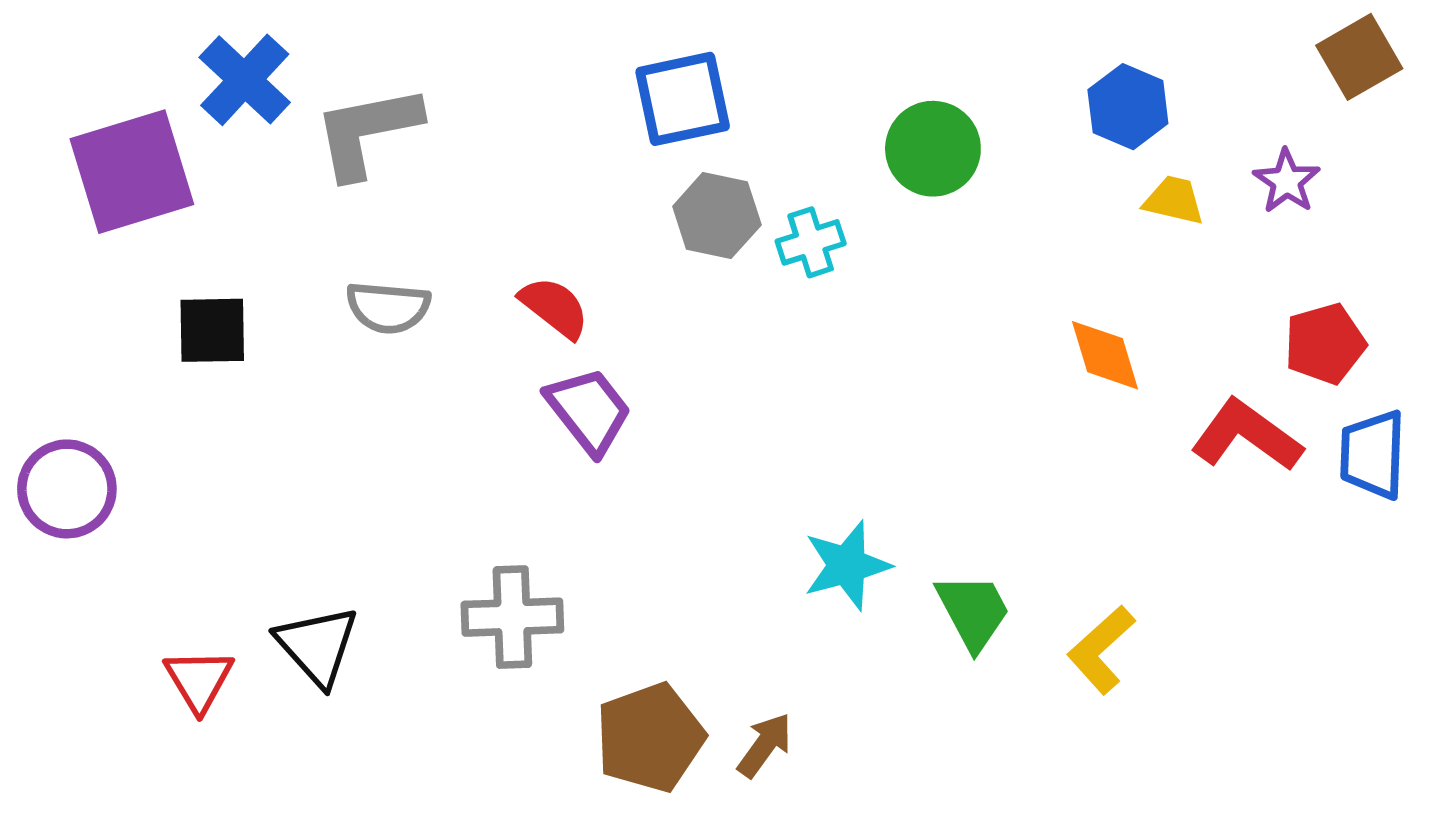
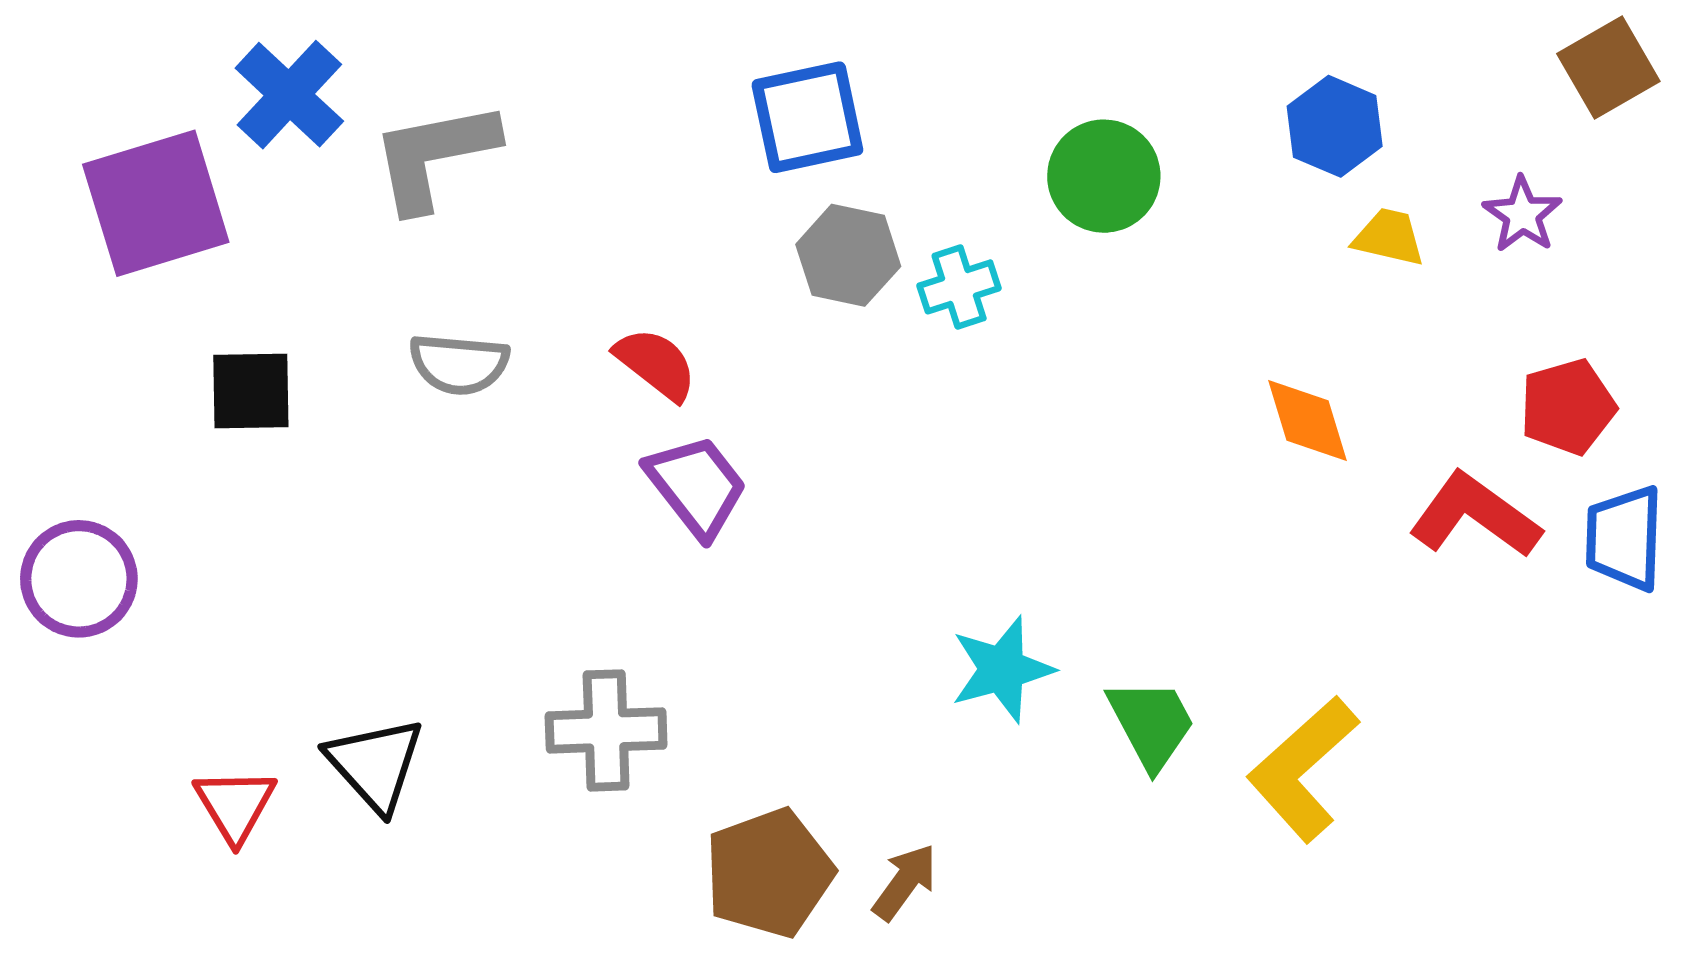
yellow L-shape: (1101, 650) -> (1303, 769), size x1.4

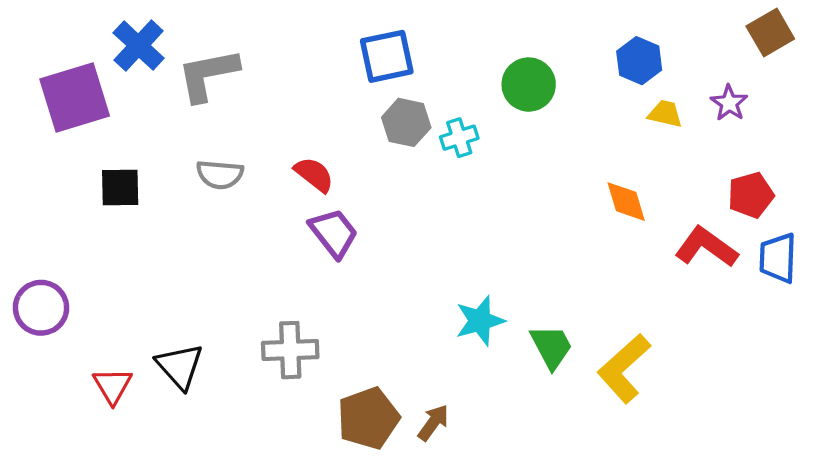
purple circle: (79, 579) -> (41, 308), moved

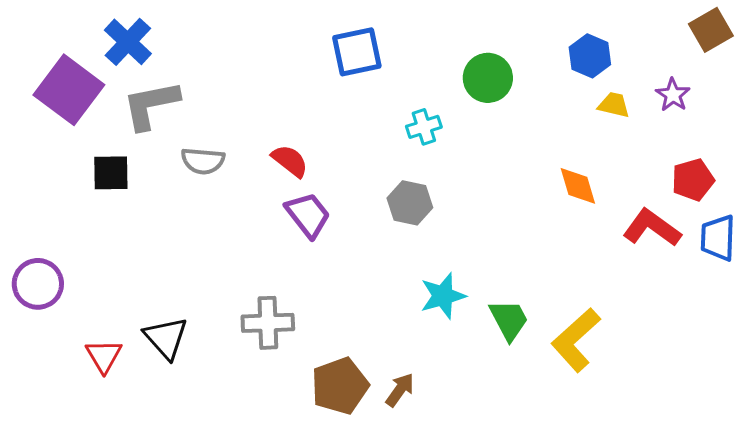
gray L-shape: (208, 75) -> (151, 105), moved
purple square: (75, 98) -> (69, 90), turned -36
gray hexagon: (406, 122) -> (410, 203), moved

